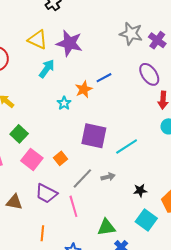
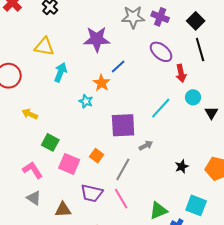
purple star: (69, 43) -> (97, 39), moved
cyan line: (127, 147) -> (161, 108), moved
gray arrow: (108, 177) -> (146, 145), moved
cyan square: (146, 220) -> (196, 205), moved

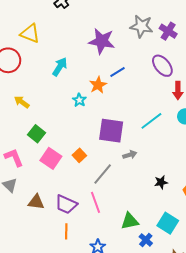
yellow triangle: (44, 47) -> (30, 33), moved
purple trapezoid: (92, 193) -> (66, 204), moved

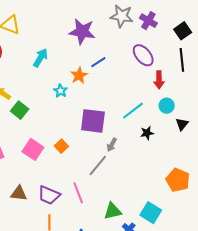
green square: (36, 134) -> (20, 110), moved
gray arrow: (130, 155) -> (112, 145), turned 136
gray line: (103, 174) -> (98, 166), moved
black star: (161, 182) -> (147, 133), moved

